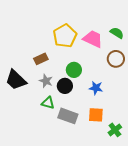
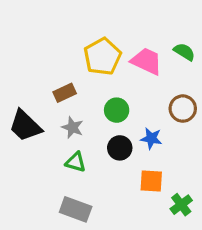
brown circle: (116, 59) -> (183, 109), moved
black circle: (65, 86) -> (120, 148), moved
gray rectangle: (68, 116) -> (76, 209), moved

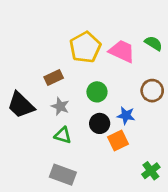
orange square: (151, 181) -> (118, 141), moved, turned -30

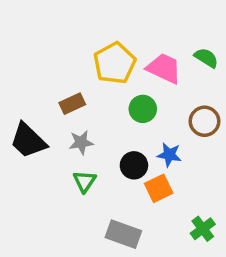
green circle: (97, 92) -> (143, 109), moved
gray star: (60, 106) -> (81, 142), turned -30
green triangle: (63, 135) -> (85, 181), turned 48
gray rectangle: (63, 175) -> (123, 234), moved

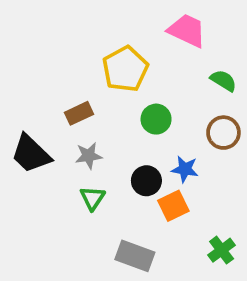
green semicircle: (206, 58) -> (223, 81), moved
pink trapezoid: (164, 68) -> (187, 30), moved

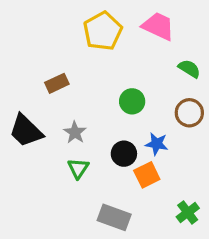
yellow pentagon: (125, 69) -> (103, 31), moved
brown rectangle: (79, 113) -> (57, 83), moved
gray star: (89, 156) -> (75, 132), turned -30

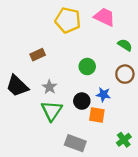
yellow pentagon: (103, 31) -> (68, 20), turned -30
green triangle: (78, 168) -> (52, 111), size x1.5
orange square: (147, 175) -> (97, 115), turned 35

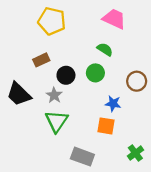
yellow pentagon: (68, 20) -> (52, 21), moved
green semicircle: (125, 45) -> (105, 49), moved
black circle: (82, 101) -> (66, 75), moved

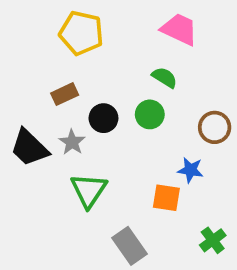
gray star: (54, 95) -> (72, 142), moved
blue star: (113, 104) -> (190, 170), moved
gray rectangle: (82, 157) -> (129, 246), turned 35

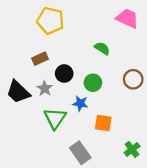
pink trapezoid: (179, 29) -> (127, 18), moved
green circle: (150, 114) -> (93, 83), moved
blue star: (190, 170) -> (80, 103), moved

